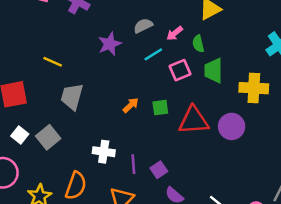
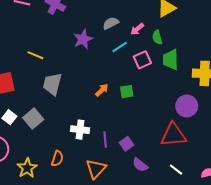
red triangle: (194, 120) -> (173, 135), moved
orange semicircle: (76, 186) -> (57, 159), size x0.7

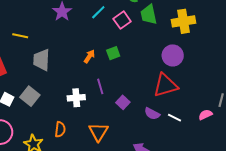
purple line: (105, 139) -> (100, 86), moved
purple semicircle: (140, 165) -> (152, 114), moved

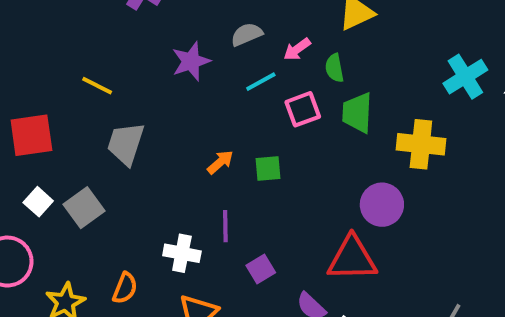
white cross: (76, 98) -> (182, 253), moved

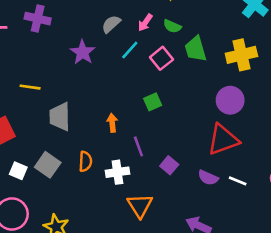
green semicircle: (334, 68) -> (172, 26), turned -36
orange arrow: (220, 162) -> (112, 123), moved, turned -36
orange semicircle: (125, 288) -> (85, 161), moved

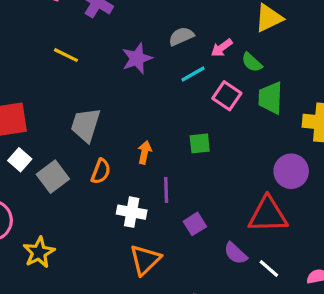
pink square: (161, 58) -> (227, 96), turned -35
yellow line: (30, 87) -> (66, 55), moved
orange semicircle: (85, 161) -> (101, 171), moved
white square: (18, 171) -> (20, 160), moved

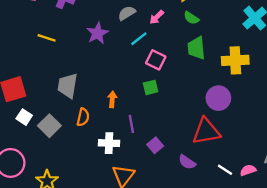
green semicircle: (252, 62) -> (191, 18), moved
pink square: (227, 96) -> (156, 60), moved
white line: (269, 268) -> (225, 170), moved

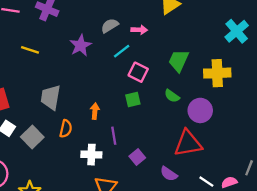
pink arrow: (157, 17) -> (139, 30), turned -133
green semicircle: (191, 18) -> (172, 96), moved
green trapezoid: (196, 48) -> (179, 61), turned 30

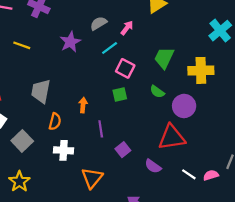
pink arrow: (139, 30) -> (127, 28), turned -56
gray square: (32, 137) -> (22, 141), moved
white cross: (91, 155) -> (64, 150), moved

